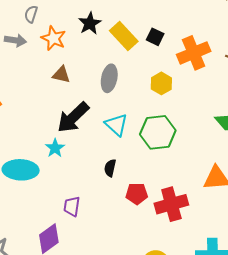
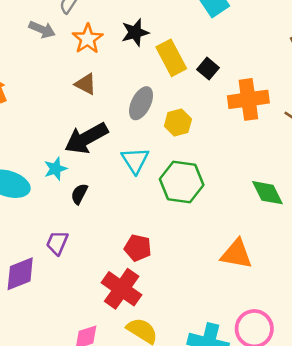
yellow hexagon: (161, 83) -> (178, 123), moved
black semicircle: (110, 168) -> (79, 194), moved
red cross: (171, 204) -> (122, 289), moved, turned 36

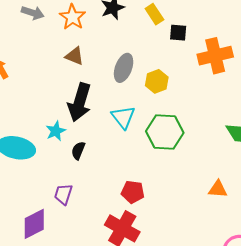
yellow rectangle: (171, 58) -> (154, 14), moved, size x0.7
black square: (208, 69) -> (178, 33), turned -30
black arrow: (86, 138) -> (80, 102), turned -39
orange triangle: (236, 254) -> (218, 189), size x0.7

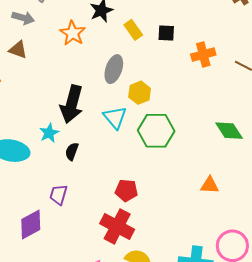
yellow rectangle: (154, 14) -> (133, 30), moved
orange star: (72, 17) -> (73, 33), moved
brown triangle: (75, 56) -> (18, 50), moved
orange cross: (215, 56) -> (203, 55), size x0.7
yellow hexagon: (157, 81) -> (140, 93), moved

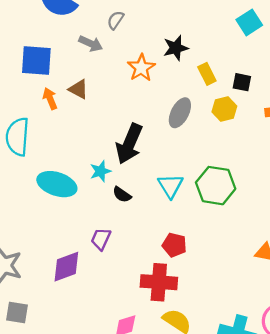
brown triangle: (18, 50) -> (78, 89), moved
yellow hexagon: (140, 93) -> (224, 109), moved
cyan triangle: (115, 117) -> (171, 186), moved
black semicircle: (72, 151) -> (122, 195), turned -84
red cross: (117, 226) -> (159, 282), turned -32

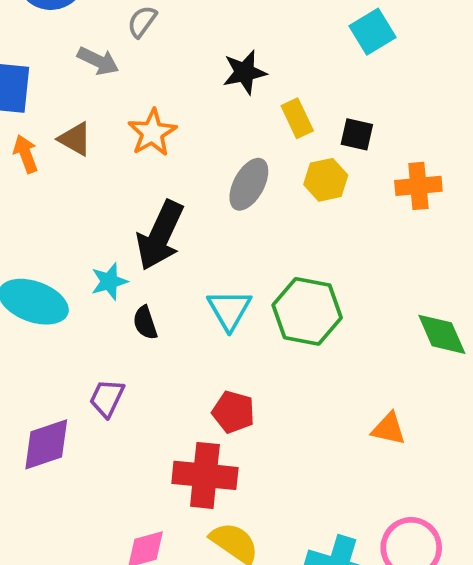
orange star: (141, 68) -> (152, 133), moved
black semicircle: (122, 195) -> (145, 323), turned 36

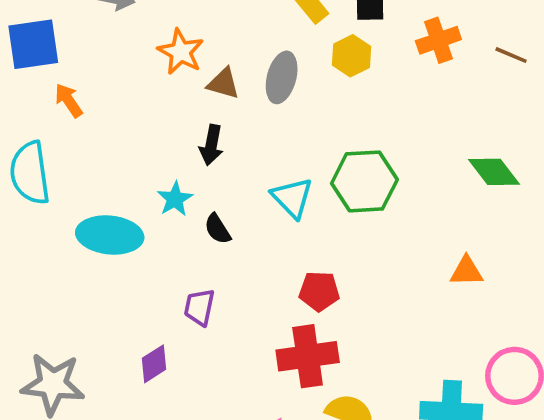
brown triangle: (75, 139) -> (223, 84), moved
black arrow: (160, 235) -> (211, 145), size x0.6
purple diamond: (46, 444) -> (154, 364), size x0.7

